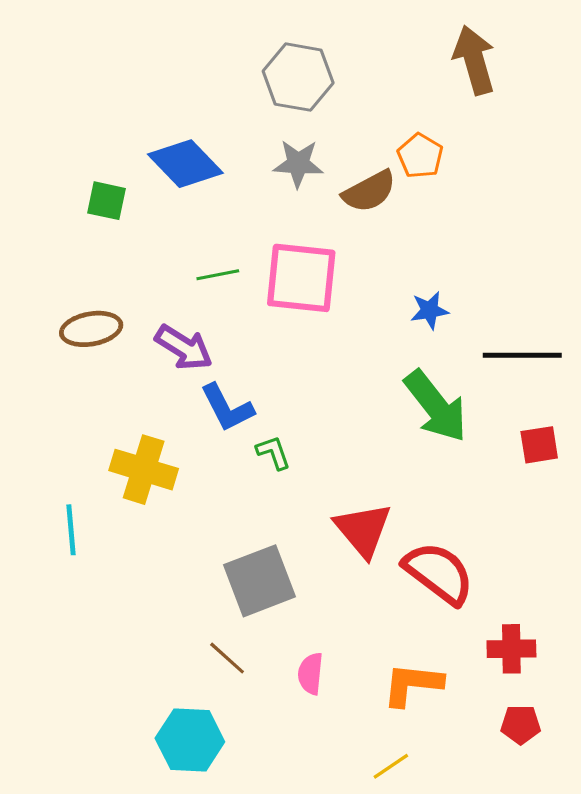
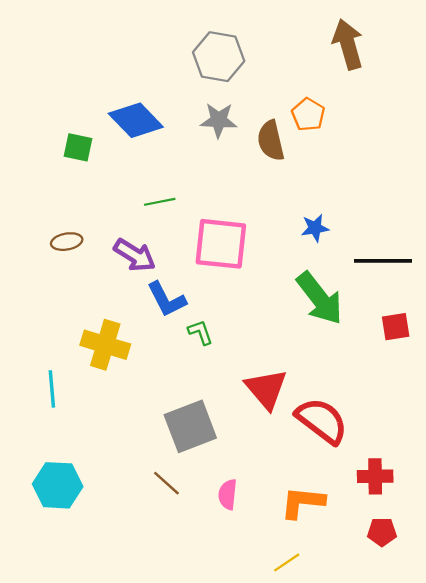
brown semicircle: (369, 191) -> (271, 141), turned 105
pink square: (301, 278) -> (221, 244), moved
brown ellipse: (91, 329) -> (67, 242), size x0.7
cyan hexagon: (190, 740) -> (58, 485), moved

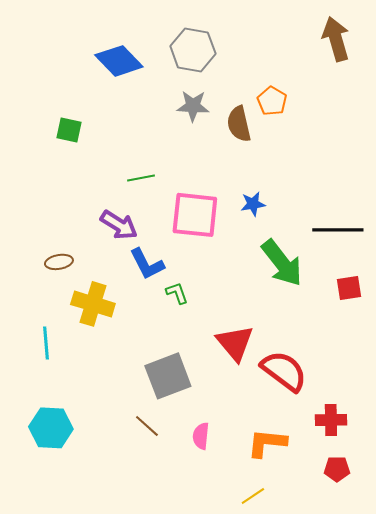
brown arrow: (348, 44) -> (336, 39), moved
blue diamond: (136, 120) -> (119, 61), moved
blue star: (315, 228) -> (253, 204), moved
brown ellipse: (67, 242) -> (59, 262), moved

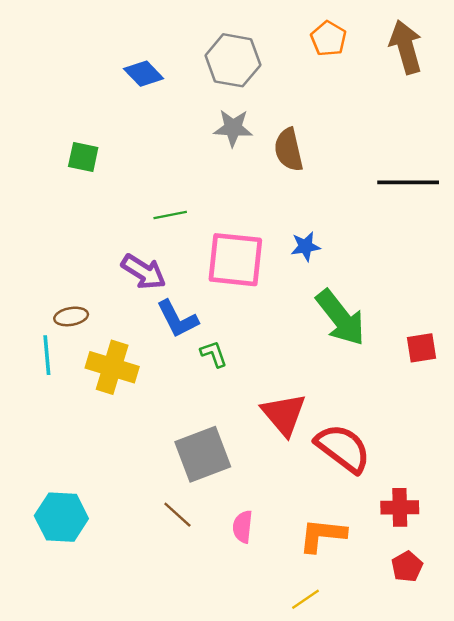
blue diamond: (119, 61) -> (144, 74), size x0.7
orange pentagon: (272, 101) -> (328, 39), moved
black line: (338, 230) -> (408, 182), moved
cyan line: (46, 343) -> (47, 355), moved
red pentagon: (337, 469) -> (407, 567), turned -30

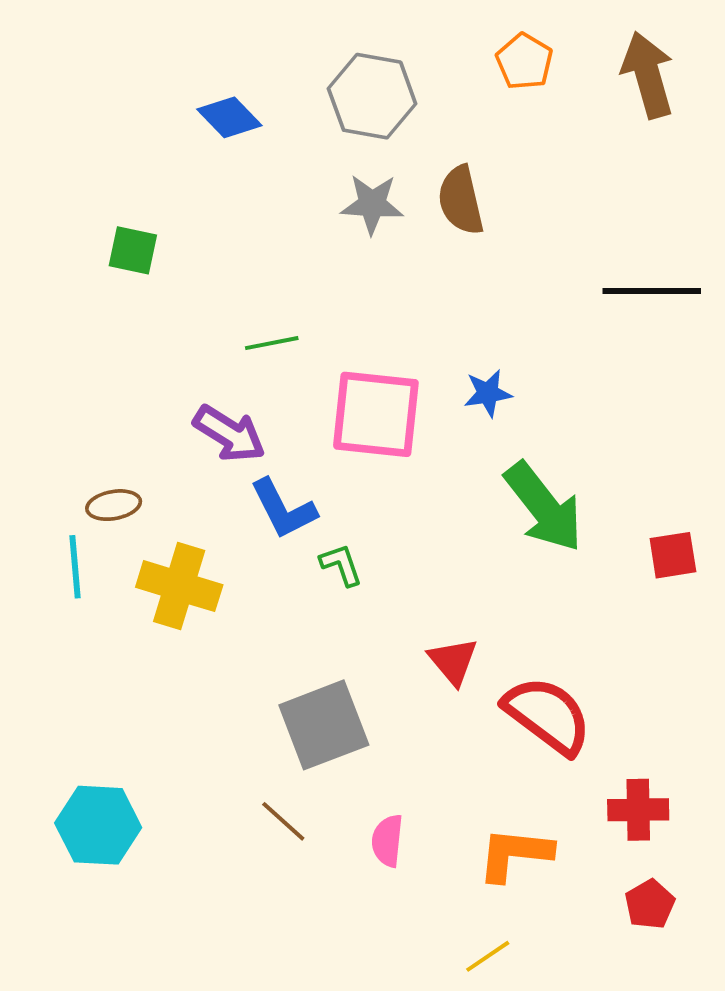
brown semicircle: (289, 150) -> (461, 200), moved
red triangle: (284, 414) -> (453, 661), size x0.7

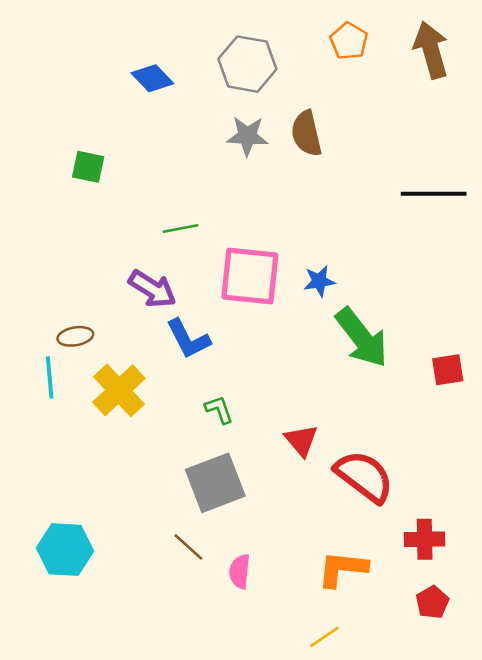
blue star: (488, 393) -> (319, 281), moved
green L-shape: (341, 565) -> (219, 410), moved
yellow cross: (179, 586) -> (119, 390), turned 30
pink semicircle: (387, 841) -> (240, 571), moved

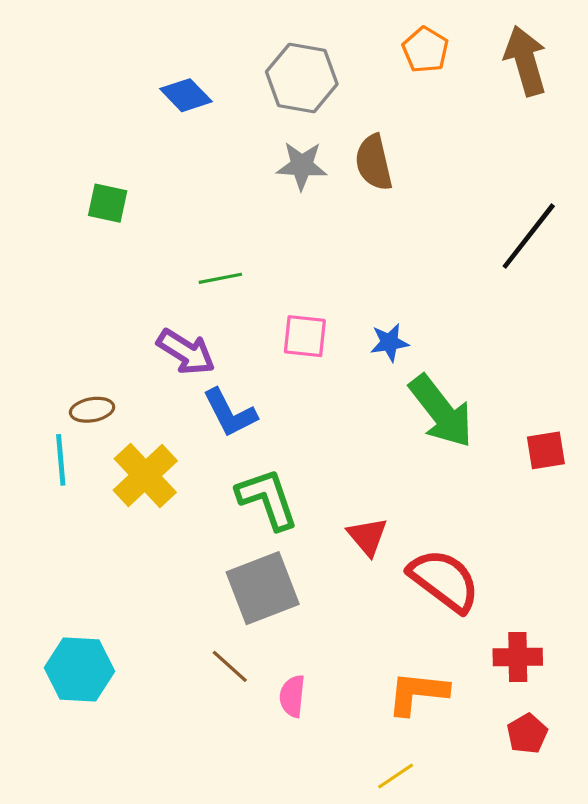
black line: (434, 194) -> (529, 236), turned -52
pink square: (250, 276) -> (305, 336), size x0.6
green L-shape: (219, 410) -> (267, 499), size x1.8

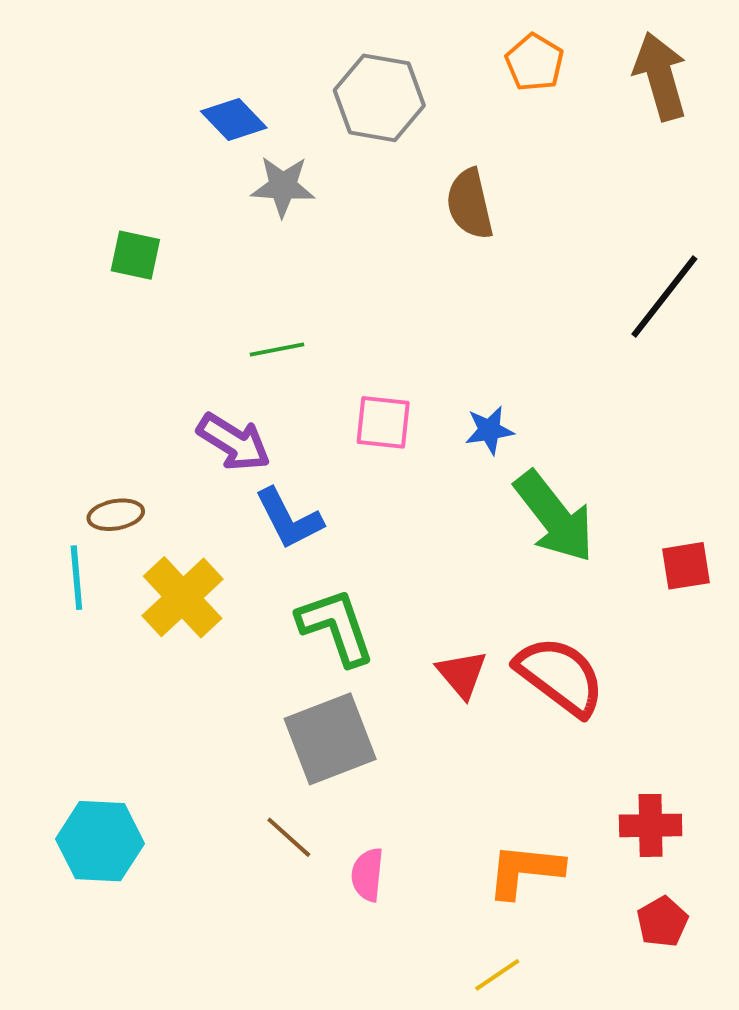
gray star: (302, 166) -> (283, 186), moved
red semicircle: (444, 580) -> (560, 676), moved

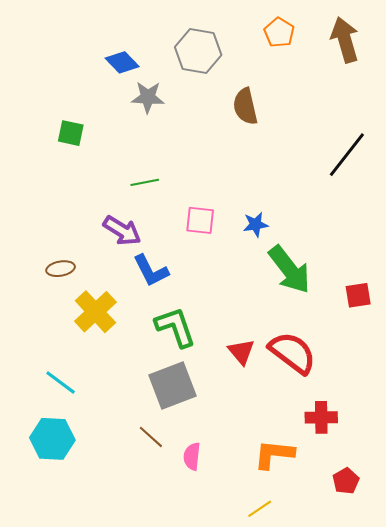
cyan line: (76, 578) -> (61, 382), moved, turned -48
red cross: (651, 825) -> (321, 417), moved

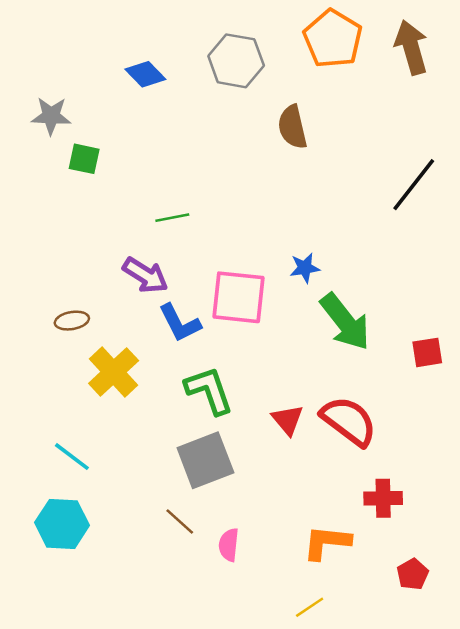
orange pentagon: (279, 33) -> (333, 39), size x1.6
gray star: (148, 97) -> (51, 116), moved
pink square: (200, 220) -> (239, 297), moved, size x1.6

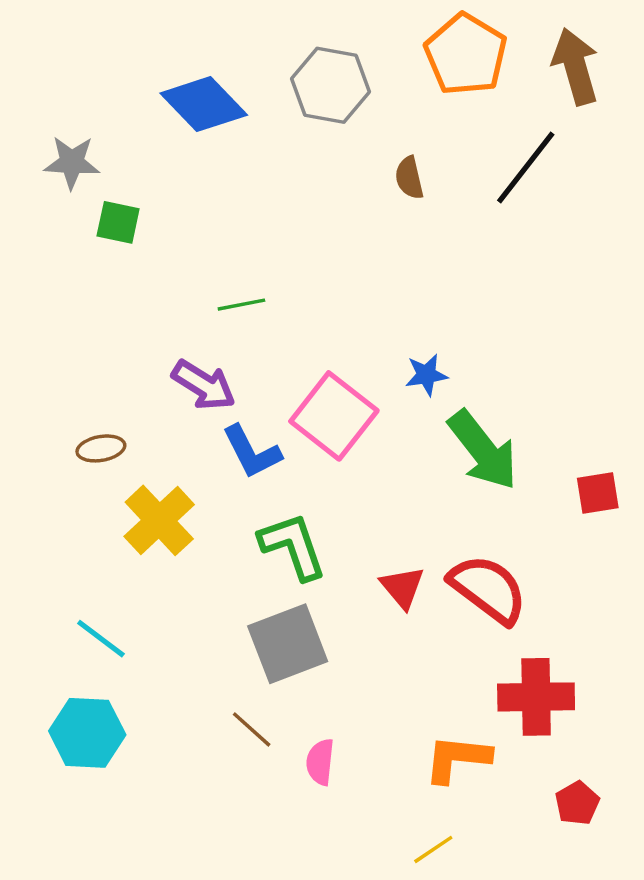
blue diamond: (145, 74) -> (204, 104), size x1.5
brown semicircle: (292, 127) -> (409, 178), size x0.7
black line: (414, 185) -> (526, 167), moved
pink square: (239, 297) -> (334, 416), turned 32
red cross: (383, 498) -> (536, 697), size x1.4

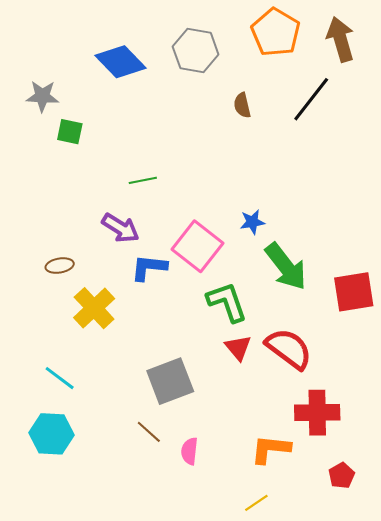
blue L-shape: (252, 452) -> (149, 268), turned 123
red square: (598, 493) -> (354, 292), size x1.6
green L-shape: (293, 546) -> (227, 302), moved

